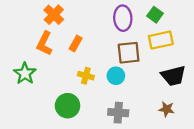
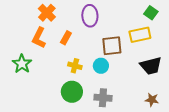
green square: (155, 15) -> (151, 13), moved
purple ellipse: (123, 18) -> (90, 16), moved
green circle: (68, 106) -> (72, 92), moved
brown star: (167, 109) -> (152, 100), moved

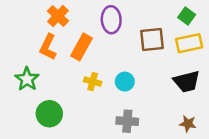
yellow rectangle: (140, 35) -> (189, 43), moved
orange rectangle: (66, 38) -> (81, 47), size x1.5
brown square: (112, 46) -> (152, 39), moved
green circle: (72, 92) -> (49, 114), moved

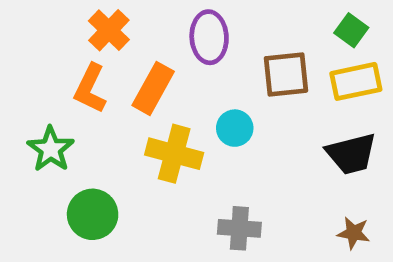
yellow cross: (93, 82) -> (174, 154), size x1.6
cyan circle: (125, 82) -> (235, 128), moved

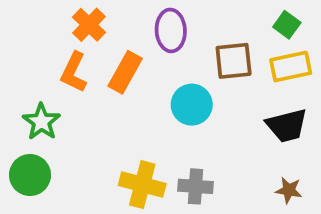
cyan circle: (235, 128) -> (192, 105), size x1.4
yellow cross: (174, 154) -> (142, 185), moved
green circle: (93, 214) -> (30, 175), moved

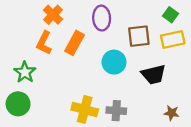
black trapezoid: (287, 126) -> (154, 75), moved

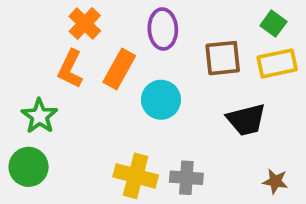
cyan circle: (114, 62) -> (161, 100), moved

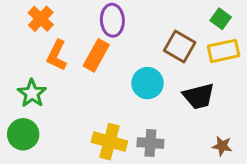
orange cross: (85, 24) -> (41, 19), moved
purple ellipse: (163, 29) -> (112, 20), moved
brown square: (223, 58) -> (180, 47), turned 36
cyan circle: (161, 100) -> (147, 83), moved

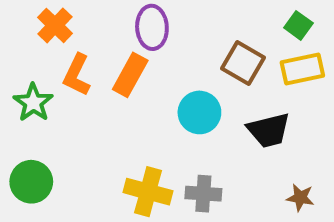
green star: (32, 93) -> (33, 103), moved

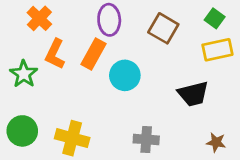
brown square: (243, 63) -> (163, 28), moved
cyan circle: (199, 112) -> (125, 75), moved
yellow cross: (148, 192) -> (72, 138), moved

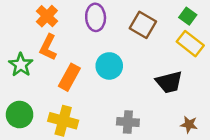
orange cross: (39, 18) -> (47, 16), moved
yellow rectangle: (217, 50) -> (190, 44), turned 50
orange rectangle: (94, 54) -> (69, 77), moved

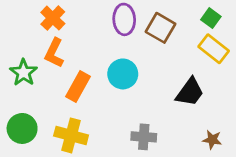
purple ellipse: (96, 17) -> (124, 19), moved
black trapezoid: (169, 82) -> (190, 92), turned -40

